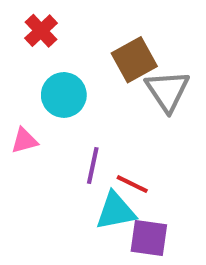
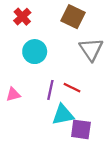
brown square: (134, 60) -> (73, 17), moved, turned -35
pink triangle: (24, 141) -> (13, 94), moved
red line: (132, 184) -> (72, 88), moved

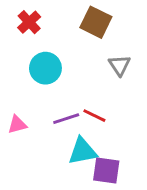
gray triangle: (91, 49) -> (120, 65), size x0.7
purple line: (50, 90) -> (66, 119), turned 60

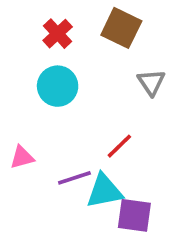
red cross: (29, 22) -> (58, 34), moved
red line: (94, 116) -> (119, 146), turned -70
purple line: (66, 119) -> (74, 178), moved

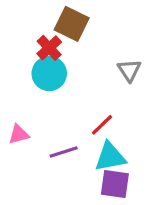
brown square: (121, 28) -> (72, 24), moved
red cross: (58, 34) -> (49, 48), moved
cyan triangle: (104, 191) -> (110, 157), moved

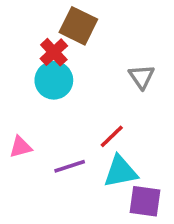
purple square: (115, 184) -> (145, 201), moved

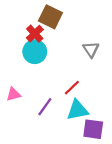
purple line: (70, 166) -> (45, 107), turned -36

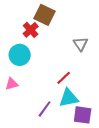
cyan circle: (35, 52) -> (20, 55), moved
purple line: (45, 107) -> (45, 109), moved

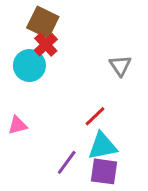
brown square: (45, 15) -> (43, 22), moved
cyan circle: (20, 55) -> (29, 66), moved
purple square: (83, 115) -> (104, 171), moved

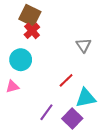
cyan circle: (29, 66) -> (21, 60), moved
cyan triangle: (102, 146) -> (86, 98), moved
purple square: (104, 171) -> (72, 119), turned 36

